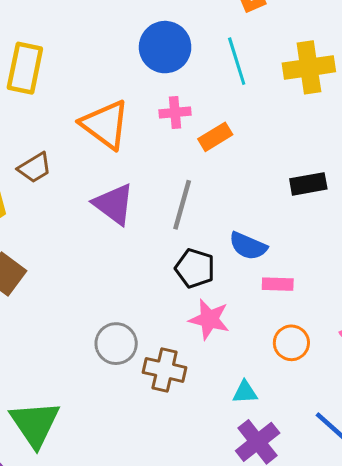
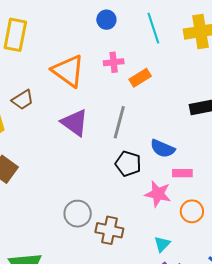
blue circle: (165, 47) -> (106, 20), size x0.6
pink star: (209, 319) -> (158, 194), moved
cyan triangle: (245, 392) -> (162, 244), turned -42

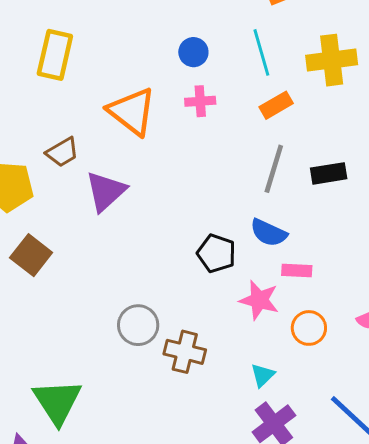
blue circle: (106, 20) -> (193, 52), moved
orange rectangle: (140, 78) -> (276, 105), moved
gray line: (119, 122) -> (274, 169), moved
purple triangle: (75, 123) -> (106, 191), moved, turned 40

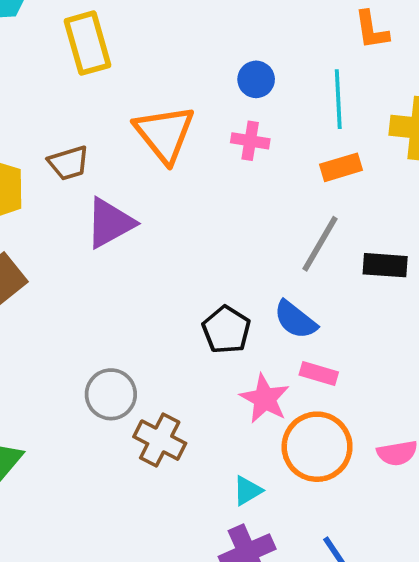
yellow rectangle: (55, 55) -> (87, 43), turned -42
orange circle: (309, 328) -> (317, 447), size x1.6

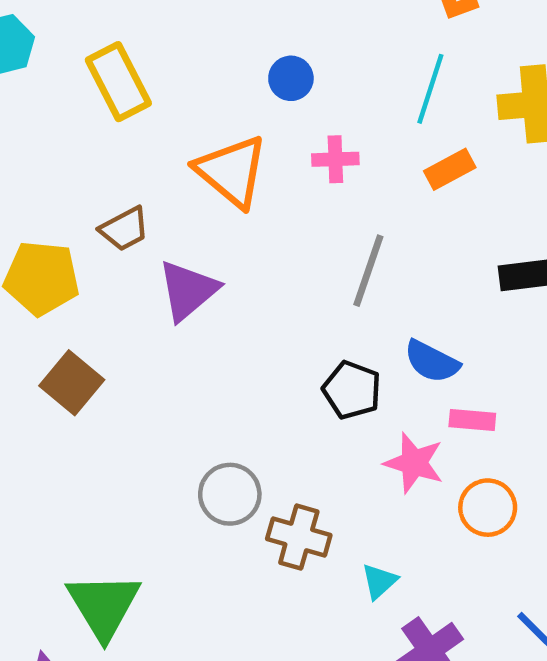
blue circle: (256, 79) -> (291, 78), moved
cyan line: (338, 99) -> (430, 89), turned 32
gray line: (320, 244) -> (368, 271), moved
orange circle: (317, 447) -> (488, 508), size x0.7
cyan triangle: (247, 491) -> (379, 581), moved

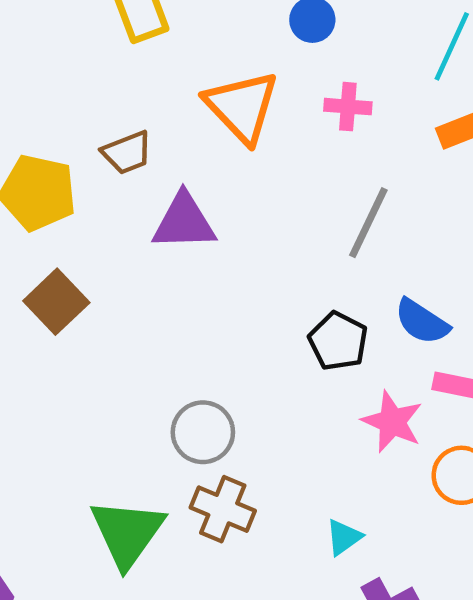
purple triangle: (188, 290) -> (184, 222), turned 32
brown cross: (299, 537) -> (223, 509), moved
green triangle: (104, 606) -> (127, 533), moved

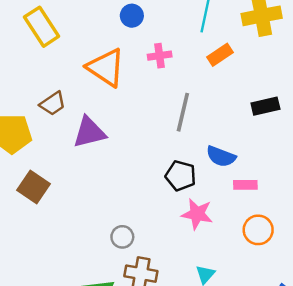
pink star: (392, 422) -> (197, 214), moved
gray circle: (203, 432) -> (122, 237), size x0.7

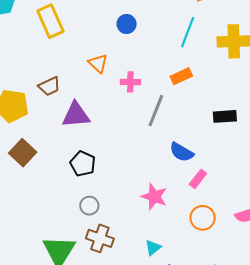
orange rectangle: (220, 55) -> (181, 76), moved
pink cross: (160, 56) -> (130, 82), moved
orange triangle: (106, 68) -> (98, 63), size x0.6
black pentagon: (181, 176) -> (83, 164), moved
pink rectangle: (245, 185) -> (198, 179), turned -60

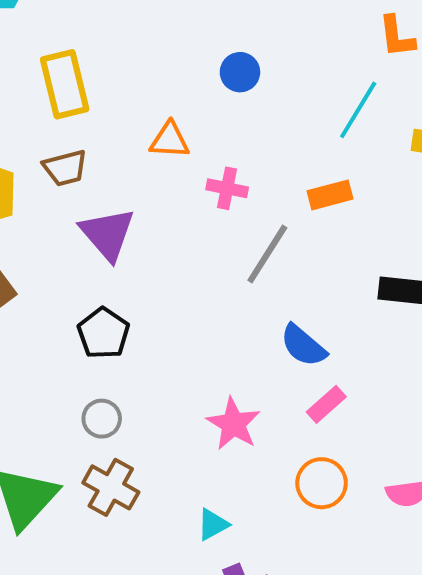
yellow rectangle: (50, 21) -> (65, 84), moved
orange triangle: (98, 63) -> (170, 140), turned -50
purple triangle: (76, 115) -> (107, 234), turned 44

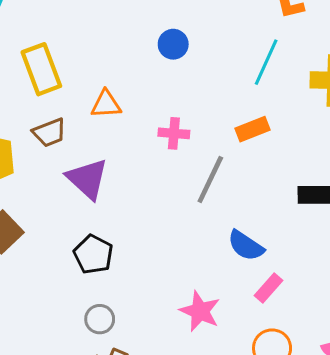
orange triangle: (170, 140) -> (106, 104), moved

